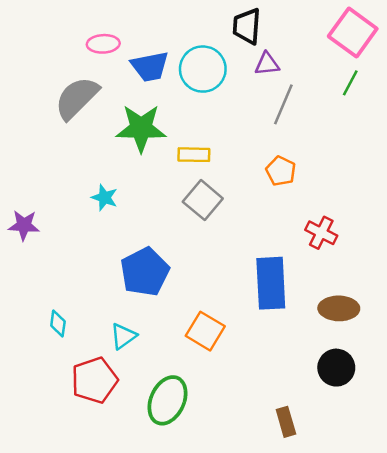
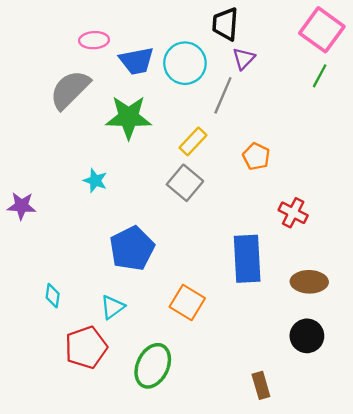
purple triangle: (267, 64) -> (244, 59), turned -40
gray line: (283, 104) -> (223, 95), moved
yellow rectangle: (194, 155) -> (193, 141), moved, turned -48

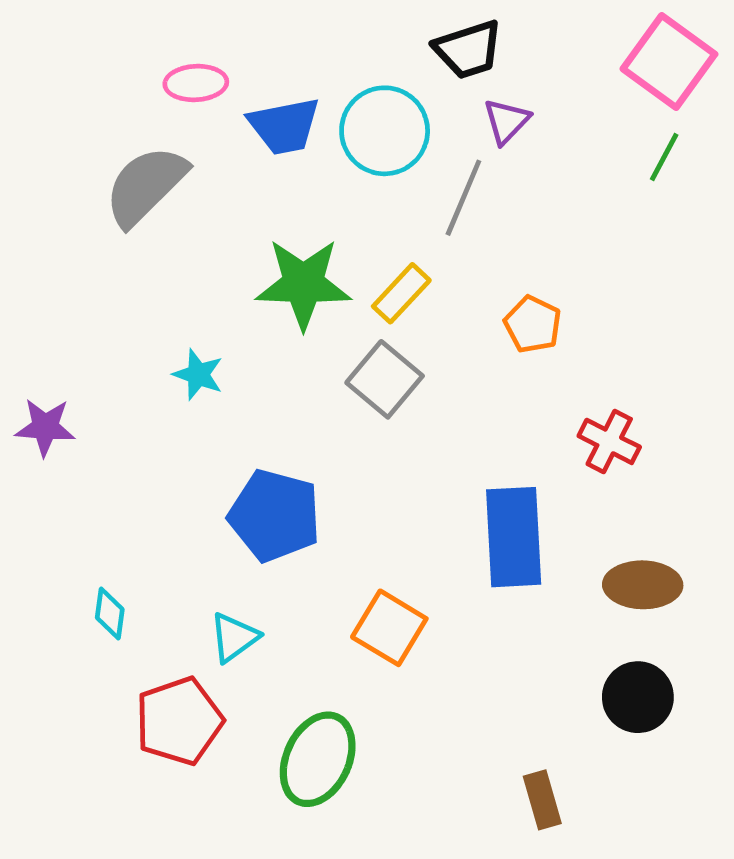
black trapezoid: (225, 24) -> (468, 50), turned -112
green star: (129, 117) -> (303, 284), moved
blue pentagon: (132, 248) -> (275, 516), turned -30

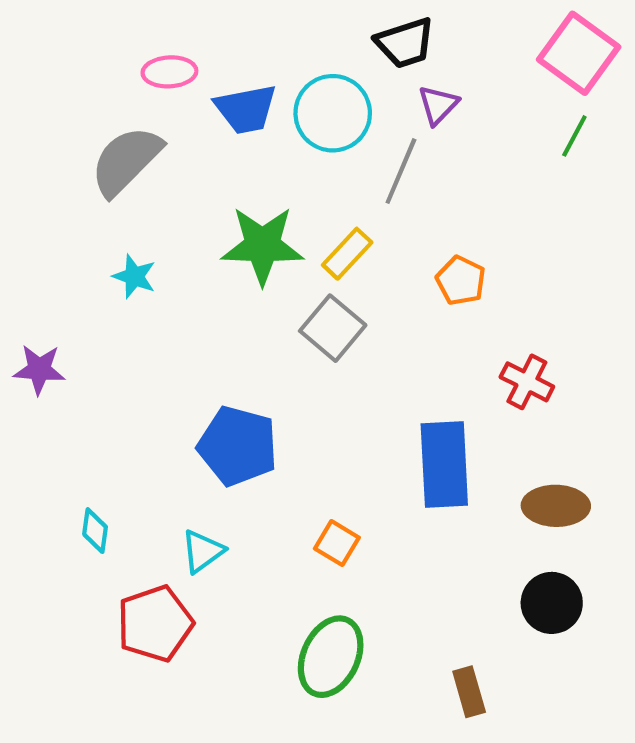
cyan star: (198, 375) -> (134, 276), moved
orange square: (389, 628) -> (337, 543), size x0.7
green ellipse: (318, 759) -> (331, 657), moved

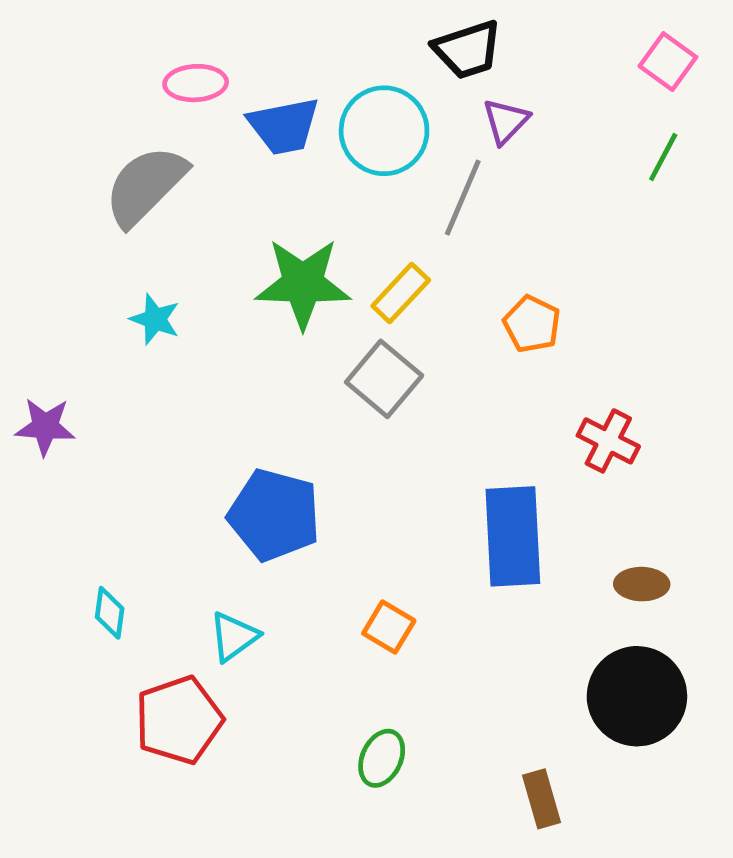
pink square: (579, 53) -> (668, 62), size x0.6
brown ellipse: (556, 506) -> (642, 584), size x0.7
black circle: (552, 603) -> (637, 696), size x1.4
green ellipse: (331, 657) -> (382, 758), size x0.6

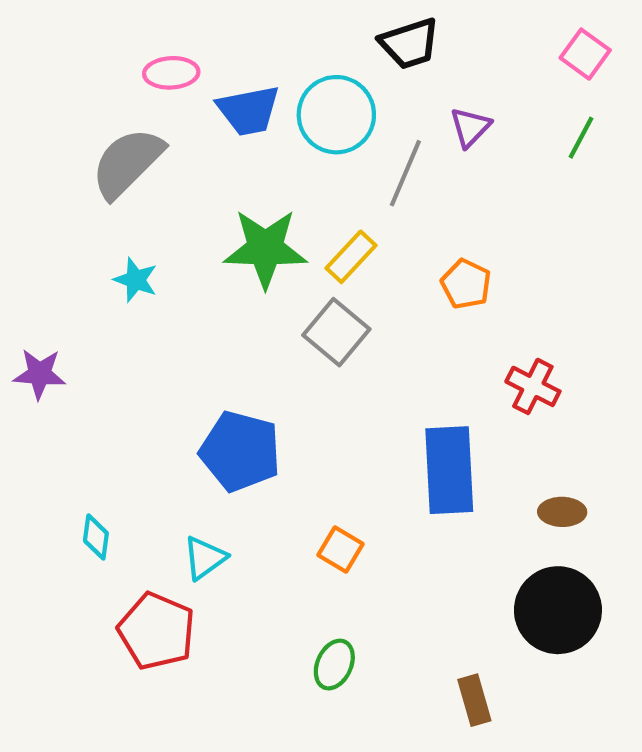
purple triangle: (506, 121) -> (470, 127), moved
red pentagon: (179, 720) -> (157, 631), turned -30

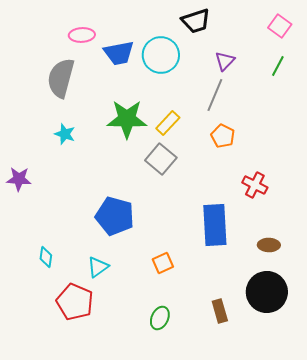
gray semicircle: (127, 163) -> (61, 78), turned -30
gray line: (405, 173) -> (215, 95), moved
orange square: (341, 550) -> (163, 263), turned 35
brown rectangle: (474, 700) -> (220, 311), moved

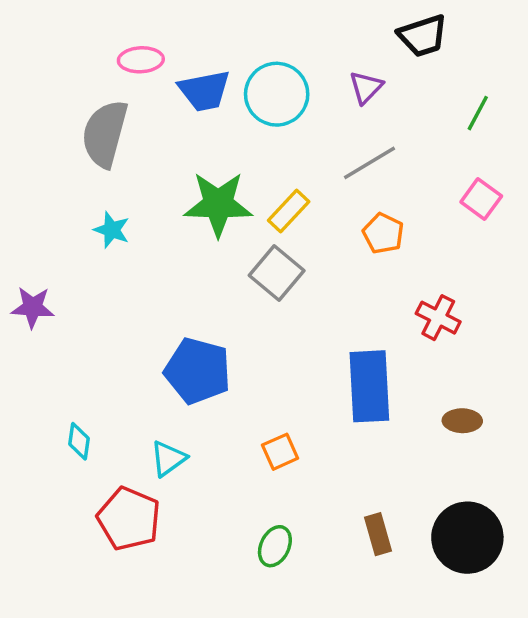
black trapezoid: (196, 21) -> (423, 36), moved
pink square: (280, 26) -> (481, 199), moved
purple triangle: (225, 61) -> (366, 87), moved
gray line: (215, 95) -> (369, 163), turned 36
black circle: (267, 292) -> (467, 538), moved

